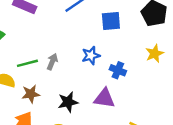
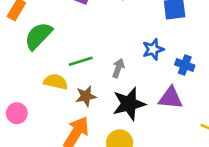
gray arrow: (52, 62) -> (118, 68), moved
black star: (68, 102) -> (129, 104), size x1.4

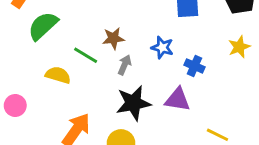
blue star: (153, 49) -> (162, 47), turned 30
green line: (81, 61) -> (86, 55), turned 45
brown star: (86, 96) -> (113, 38), moved

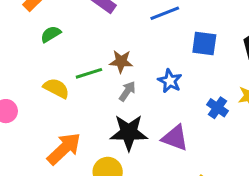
green semicircle: (43, 26) -> (51, 34), size x0.6
green line: (86, 55) -> (89, 73), turned -60
blue cross: (194, 66) -> (218, 108), moved

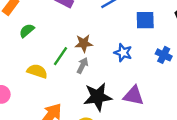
green line: (89, 73) -> (60, 56), turned -30
gray arrow: (127, 91) -> (83, 65), moved
blue cross: (218, 108) -> (164, 55), moved

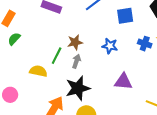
green semicircle: (27, 31) -> (14, 39), moved
black star: (98, 97) -> (78, 88), moved

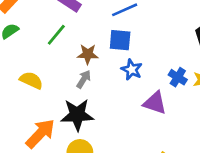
blue square: (125, 16) -> (120, 40), moved
green line: (57, 56) -> (56, 35), moved
purple triangle: (123, 81) -> (155, 103), moved

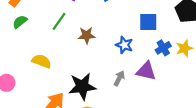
blue square: (120, 40) -> (148, 22), moved
blue cross: (178, 77) -> (163, 48), turned 32
gray arrow: (84, 79) -> (119, 78), moved

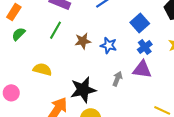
blue square: (148, 22) -> (140, 23), turned -36
blue star: (124, 45) -> (109, 45), moved
blue cross: (163, 48) -> (145, 47), moved

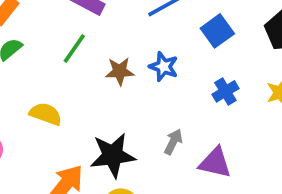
blue square: (140, 23) -> (217, 31), moved
blue star: (109, 45) -> (164, 67), moved
purple triangle: (142, 69) -> (215, 163), moved

